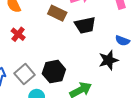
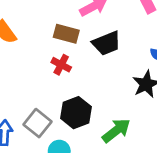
red cross: (18, 34) -> (61, 65), moved

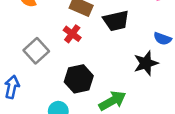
gray square: (37, 123) -> (36, 51), moved

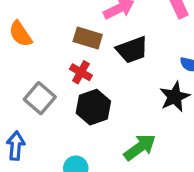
black hexagon: (79, 79) -> (93, 107), moved

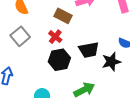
black trapezoid: (132, 50) -> (89, 50), moved
gray square: (40, 98) -> (20, 36), moved

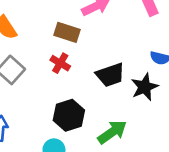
black hexagon: (59, 60) -> (69, 115), moved

